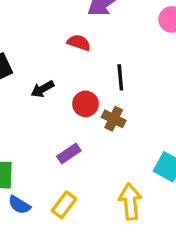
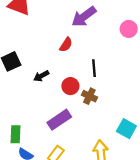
red semicircle: (79, 43) -> (66, 45), turned 104
purple rectangle: (69, 154) -> (59, 120), size x1.5

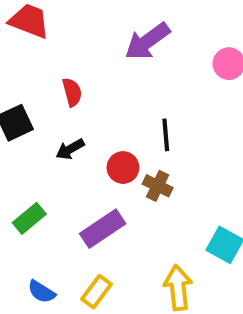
red semicircle: (66, 45) -> (72, 92), moved, turned -48
green rectangle: (16, 134) -> (29, 218), moved, turned 48

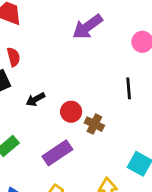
red semicircle: (72, 92) -> (14, 57), moved
black line: (166, 135) -> (129, 88), moved

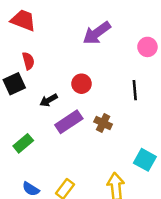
red circle: (71, 112) -> (82, 84), moved
purple rectangle: (57, 153) -> (69, 122), moved

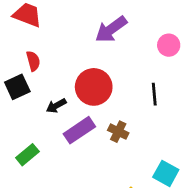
red circle: (82, 84) -> (94, 87), size x1.6

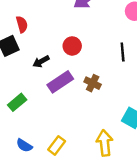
red circle: (94, 87) -> (72, 46), size x0.6

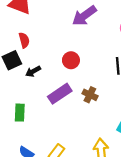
black arrow: (41, 62) -> (33, 71), moved
green rectangle: (17, 102) -> (20, 113), turned -48

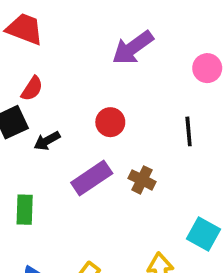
red semicircle: (24, 40) -> (32, 89), turned 48

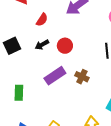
red semicircle: (32, 89) -> (42, 20), moved
black arrow: (47, 141) -> (42, 45), moved

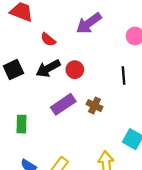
red semicircle: (42, 20) -> (48, 39), turned 96
black arrow: (42, 45) -> (48, 68), size x1.5

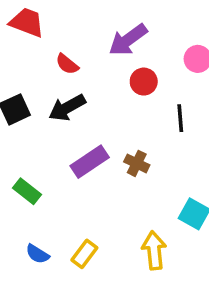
red circle: (75, 70) -> (144, 82), moved
green rectangle: (22, 124) -> (27, 191), turned -54

